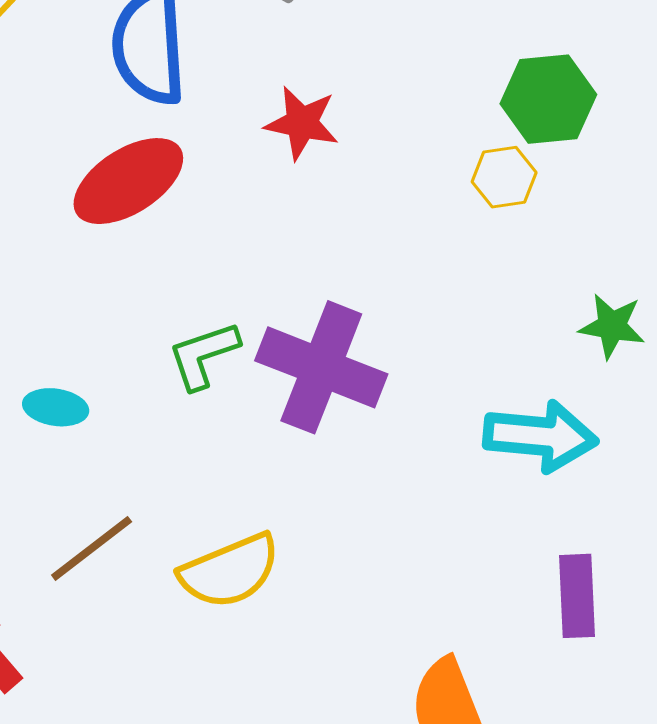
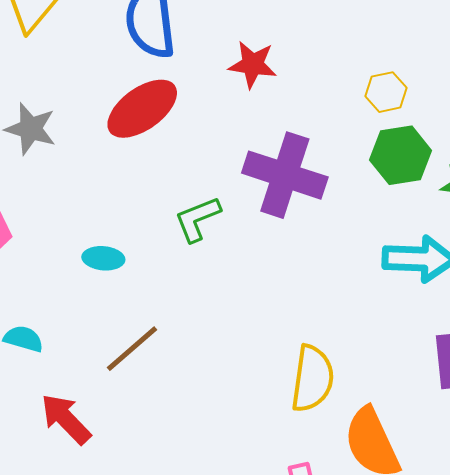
green hexagon: (548, 99) -> (401, 155), moved
purple cross: (321, 367) -> (285, 175), moved
yellow semicircle: (230, 571) -> (312, 379), moved, turned -56

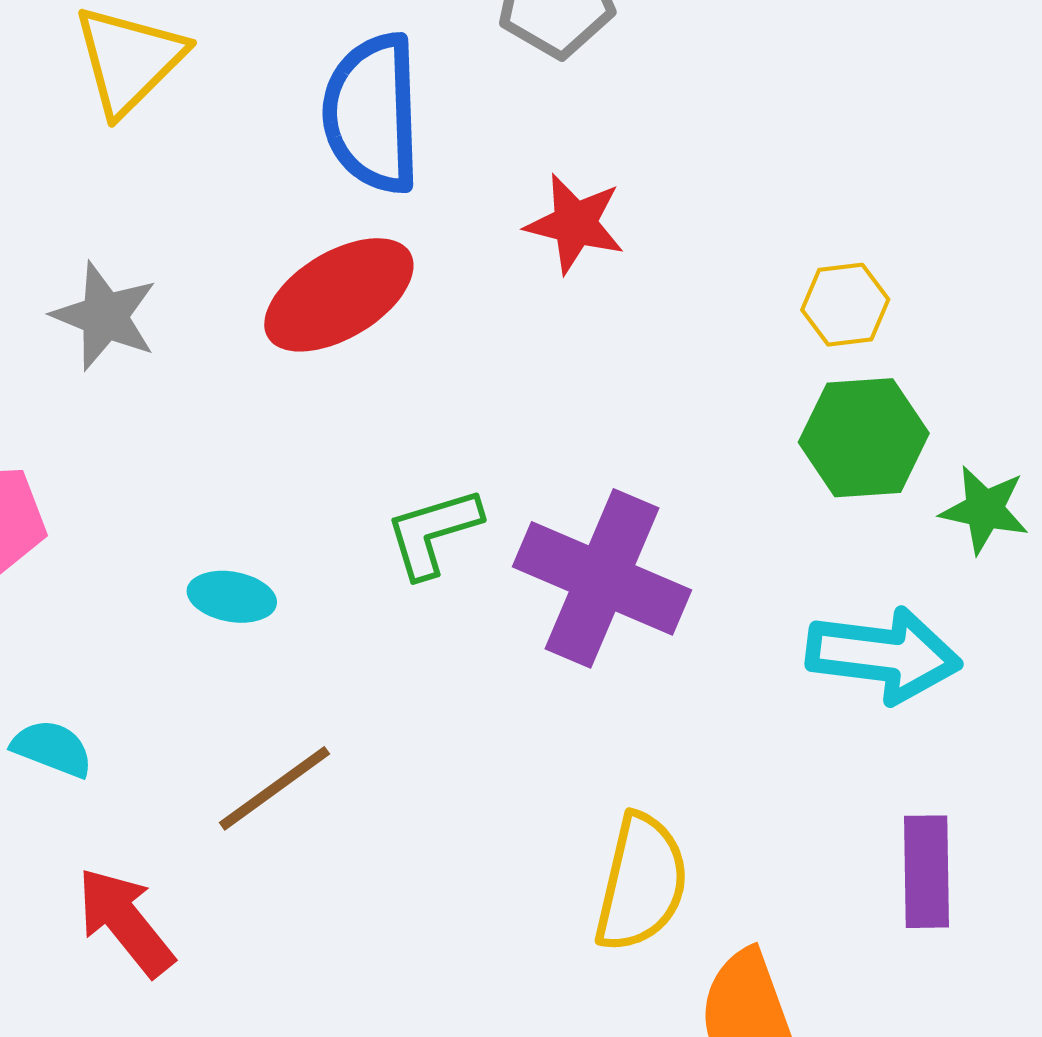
purple cross: (285, 175) -> (602, 578), moved

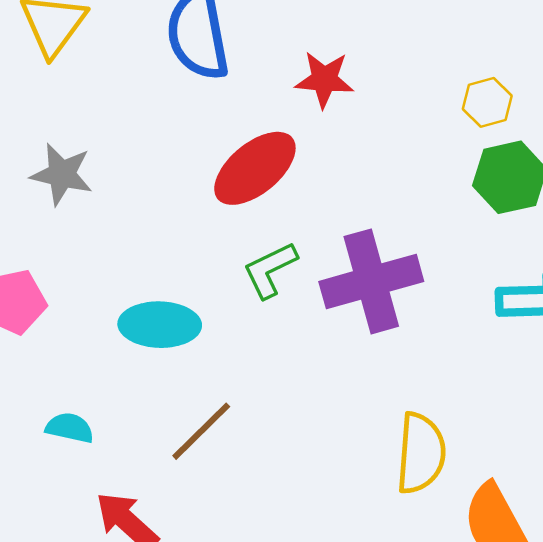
red ellipse: (339, 295) -> (255, 168), moved
purple cross: (602, 578) -> (371, 281), turned -30
cyan ellipse: (232, 597) -> (160, 325), size x1.6

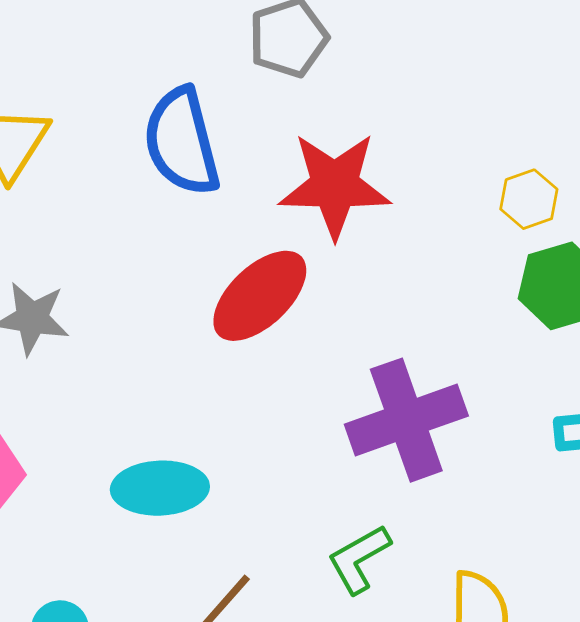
red star: (324, 79) -> (335, 185), size x1.6
green L-shape: (270, 270) -> (359, 559), moved

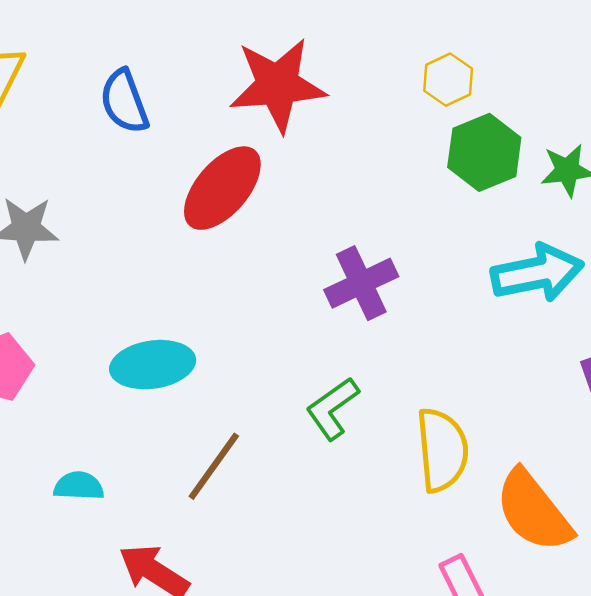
blue semicircle: (182, 142) -> (124, 101), moved, size x0.7
purple cross: (406, 420) -> (361, 283), size x0.7

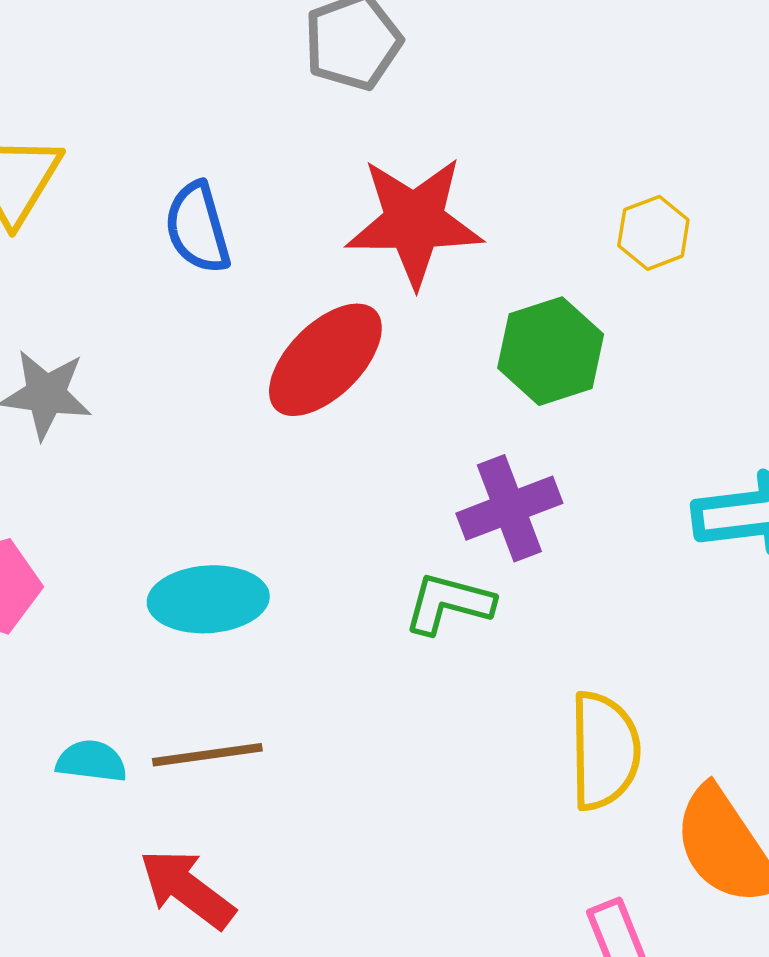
green hexagon: (484, 152) -> (551, 351), moved
green L-shape: (332, 408) -> (449, 603), moved, turned 46
brown line: (214, 466) -> (207, 755), moved, turned 42

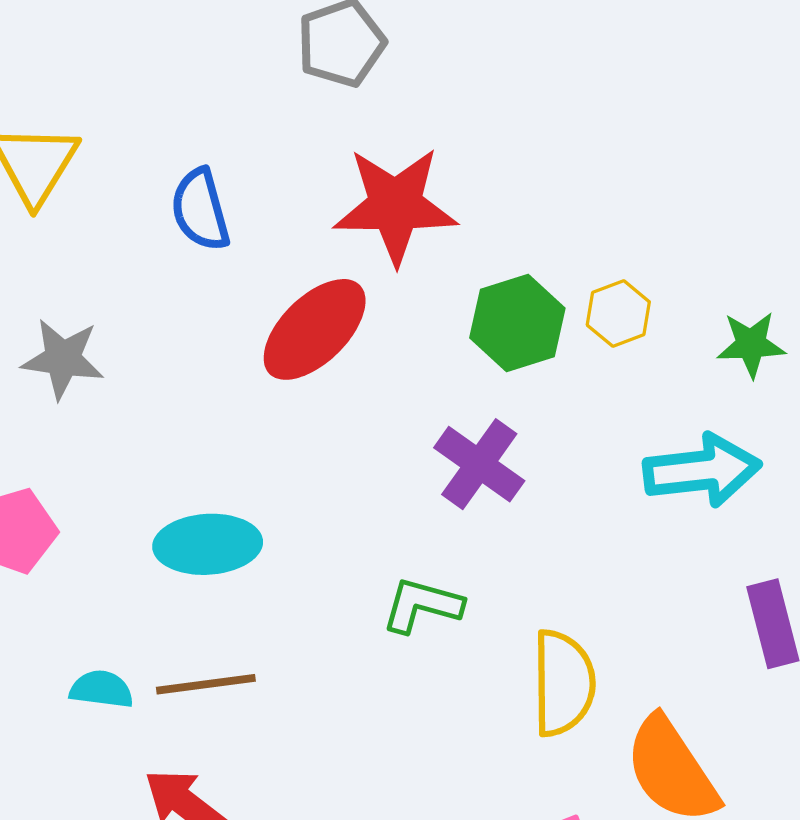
yellow hexagon: (653, 233) -> (618, 313), moved
purple cross: (509, 508) -> (479, 464), turned -34
green L-shape: (449, 603) -> (422, 605), moved

